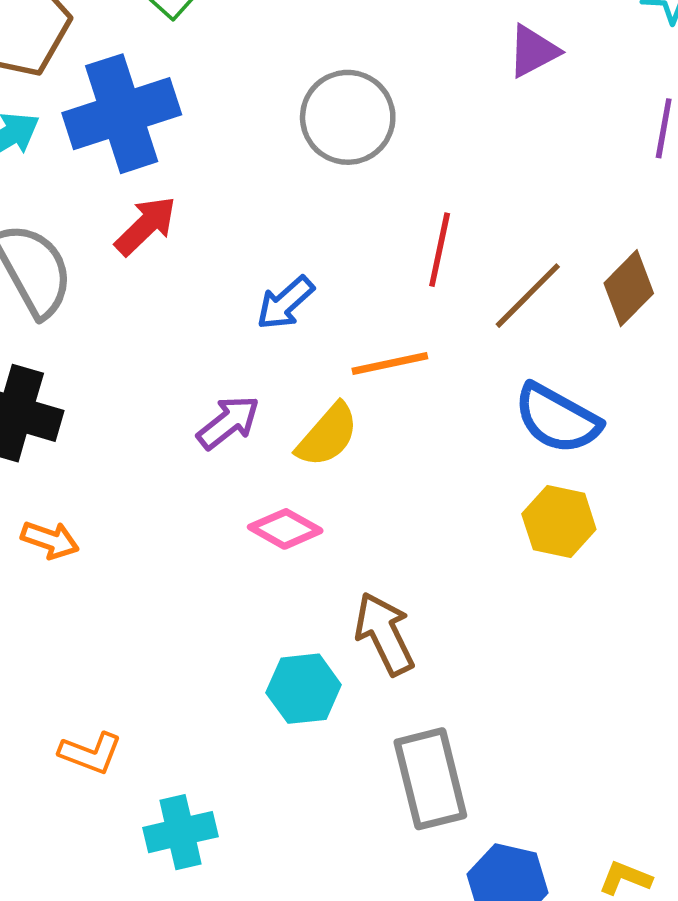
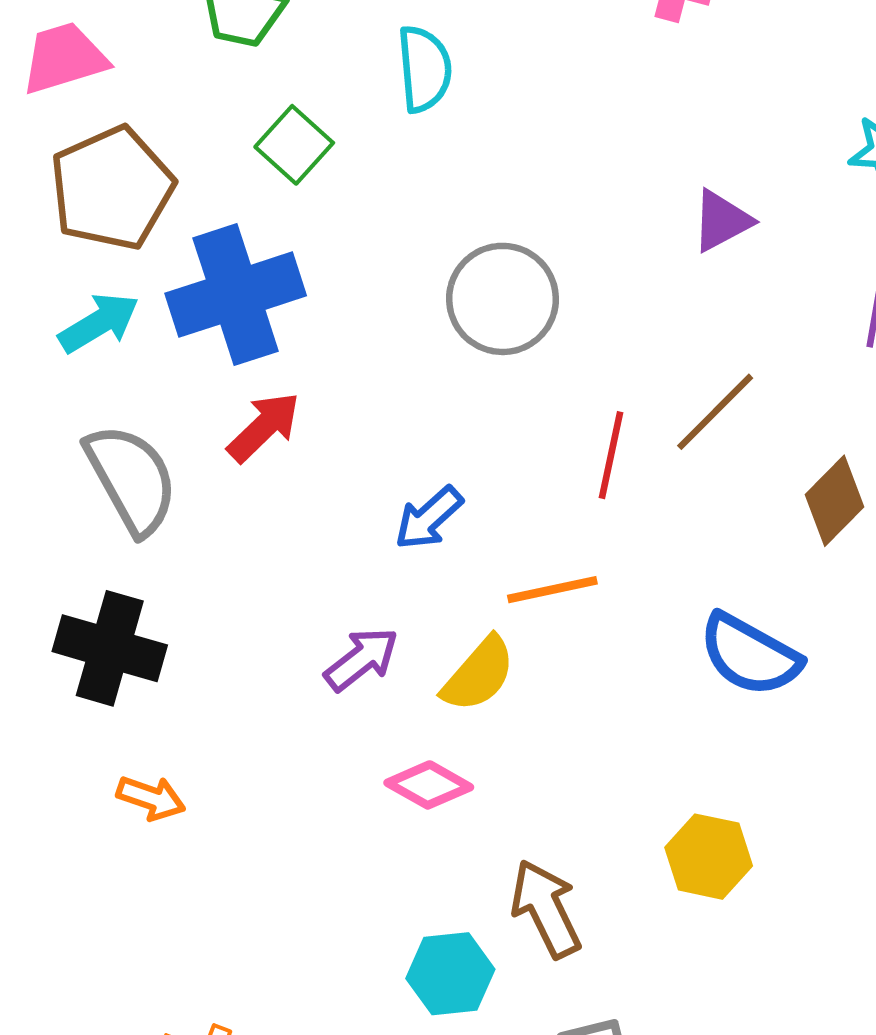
brown line: (528, 296) -> (715, 412), moved
yellow hexagon: (559, 522) -> (709, 857), moved

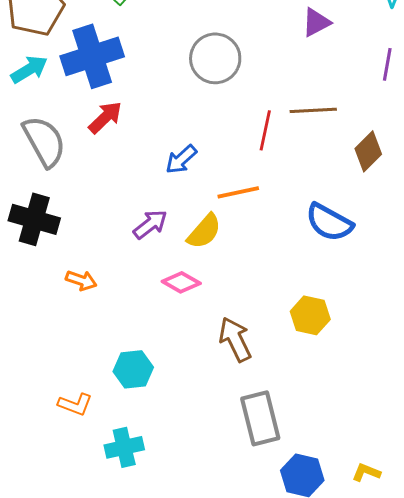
brown line: (715, 412) -> (313, 110), turned 42
orange arrow: (151, 798) -> (81, 280), moved
cyan hexagon: (450, 974) -> (133, 369), moved

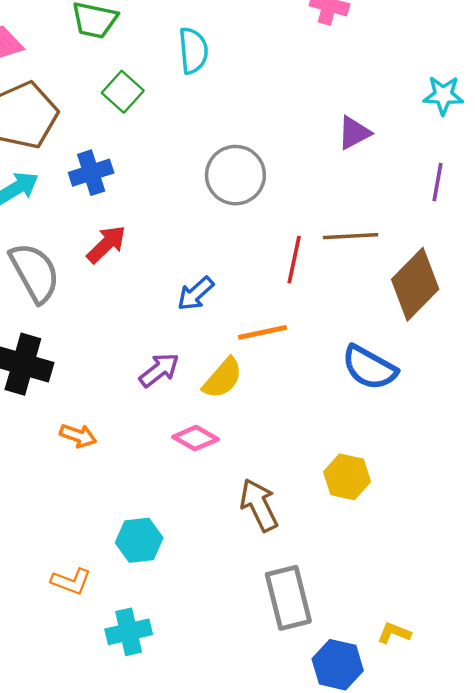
blue cross: (92, 56) -> (91, 173), size x0.6
brown diamond: (368, 151) -> (415, 284), size x1.5
yellow L-shape: (366, 472) -> (394, 633), moved

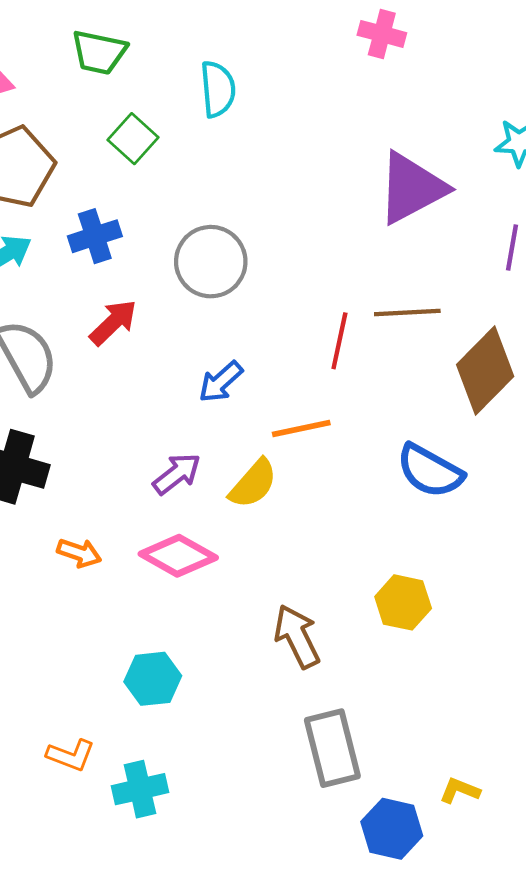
purple triangle: (354, 133) -> (412, 188), size x1.8
gray circle: (235, 175) -> (211, 262), moved
pink diamond: (196, 438) -> (178, 556), moved, size x1.4
orange L-shape: (71, 581) -> (71, 755), moved

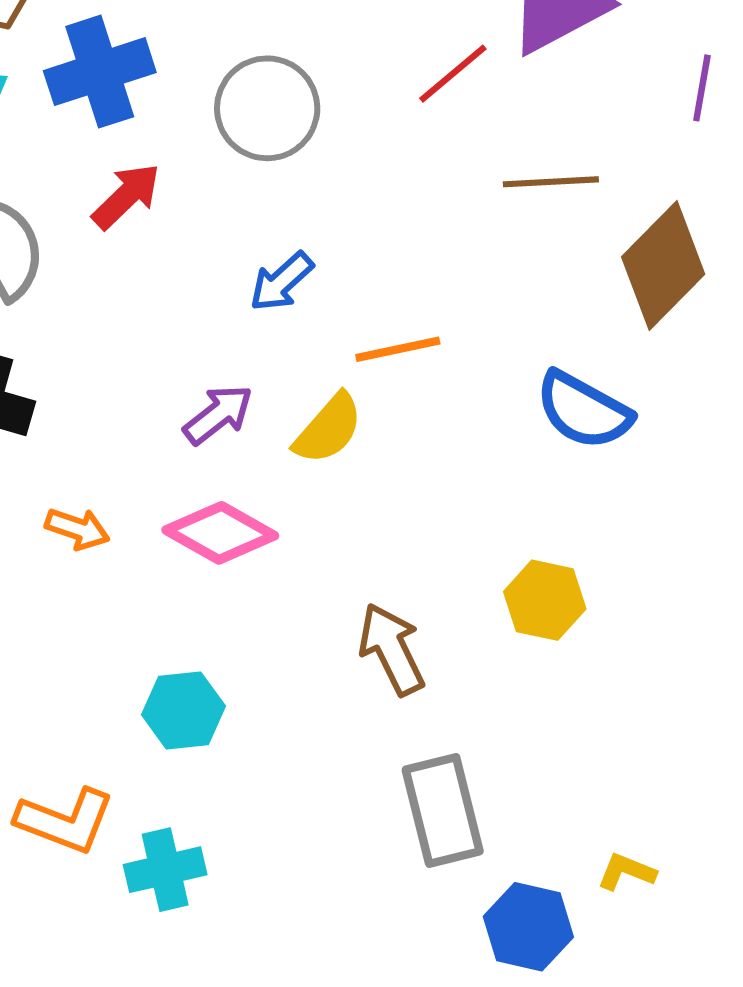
blue cross: (95, 236) -> (100, 72), size x1.4
red line: (339, 341) -> (453, 74), moved, turned 38
orange L-shape: (71, 755) -> (65, 821), size x1.4

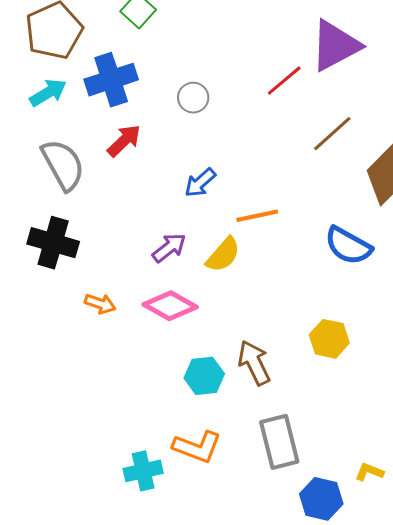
gray circle: (267, 108) -> (193, 98), size x0.6
brown line: (551, 182) -> (332, 134), turned -39
cyan hexagon: (183, 710) -> (204, 376), moved
orange L-shape: (65, 821) -> (197, 447), moved

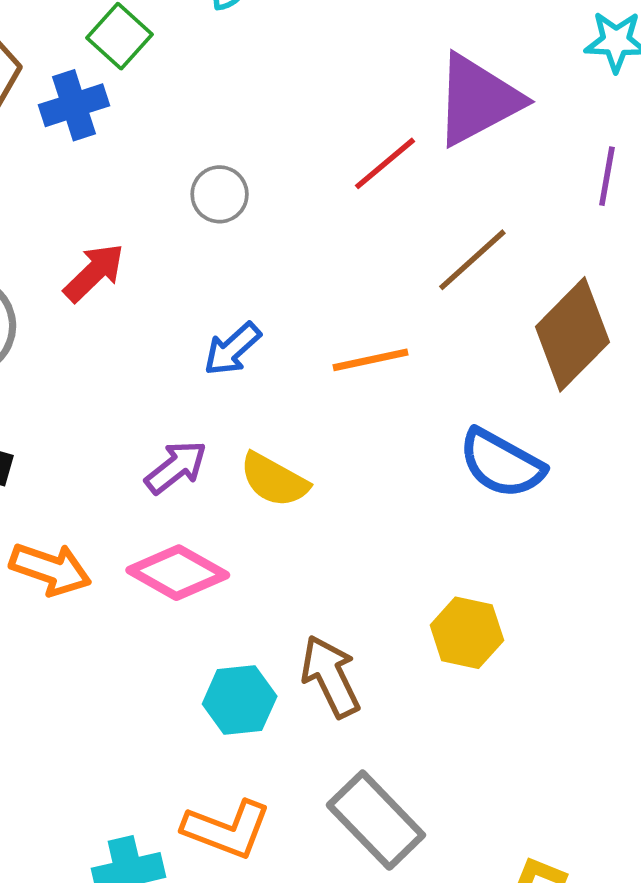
blue cross: (111, 80) -> (74, 105), moved, size x0.7
orange line: (257, 216) -> (371, 360), moved
yellow semicircle: (223, 255) -> (274, 480), turned 78
orange arrow: (100, 304) -> (50, 569), size x1.4
gray rectangle: (279, 442) -> (376, 820), turned -30

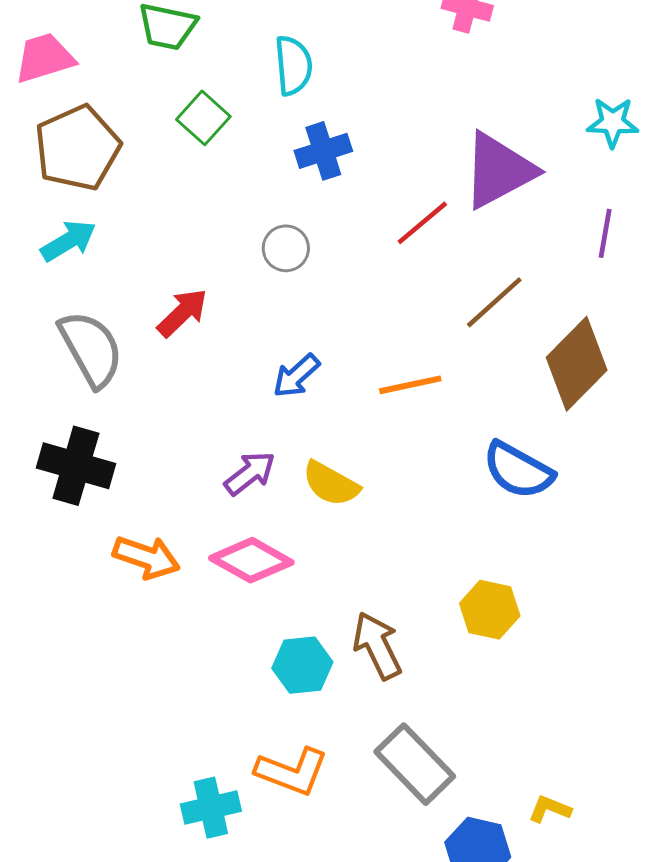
blue cross: (74, 105) -> (323, 151), moved

